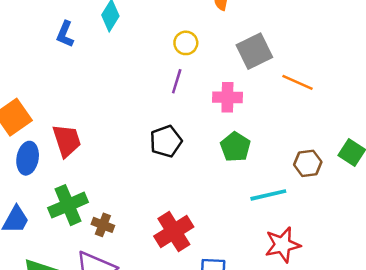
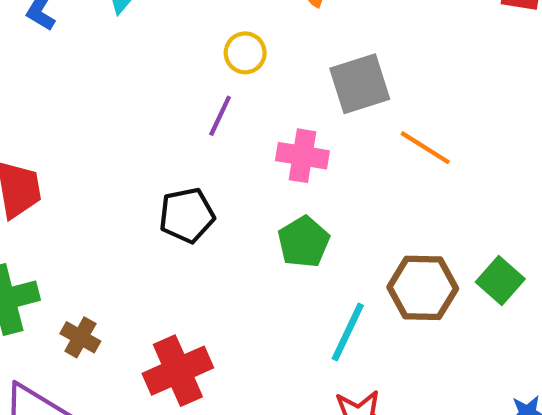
brown hexagon: (308, 163) -> (423, 288), size x1.4
cyan line: (268, 195) -> (348, 332), turned -60
brown cross: (103, 225) -> (80, 337), moved

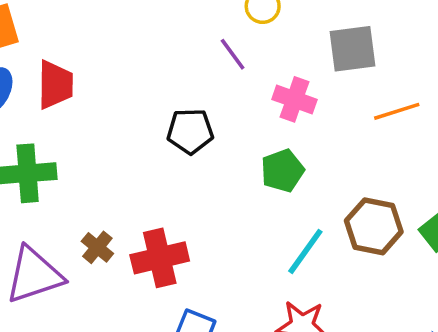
purple line: (220, 116) -> (233, 54), turned -72
orange line: (425, 148) -> (397, 111), turned -60
brown cross: (80, 337) -> (97, 247), moved

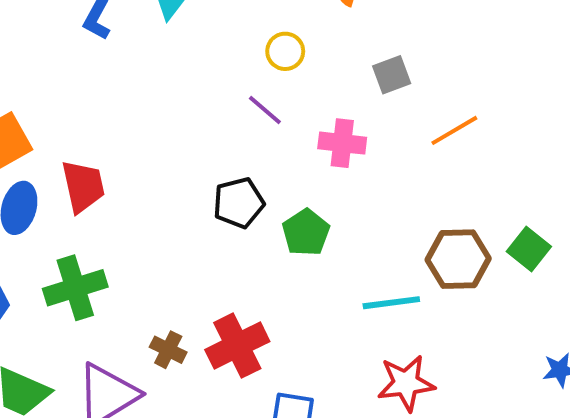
gray square: (352, 49) -> (392, 75), size x0.7
green pentagon: (282, 171) -> (306, 232), moved
cyan line: (305, 251) -> (391, 303), turned 60

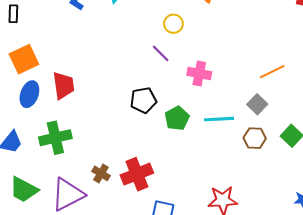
gray square: (392, 75) -> (257, 104), moved, turned -30
orange line: (454, 130) -> (272, 72), moved
brown hexagon: (458, 259) -> (255, 138), size x0.7
cyan line: (391, 303) -> (219, 119), moved

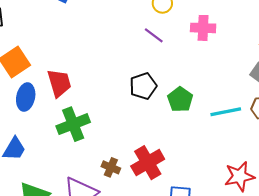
pink cross: (199, 73) -> (203, 28), moved
cyan line: (219, 119) -> (226, 112), moved
green cross: (55, 138) -> (73, 124), moved

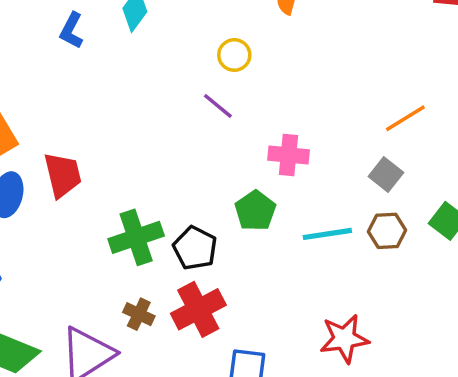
pink cross: (203, 28) -> (289, 155), moved
black pentagon: (143, 86) -> (195, 248), moved, turned -30
green cross: (73, 124) -> (136, 237), moved

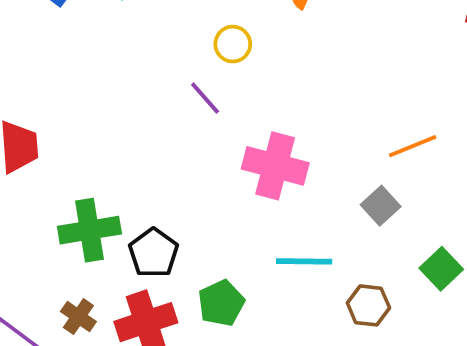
pink cross: (289, 155) -> (275, 166), size x1.4
green pentagon: (255, 211) -> (221, 303), moved
brown hexagon: (387, 231) -> (368, 305), moved

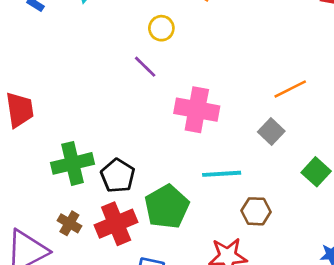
green pentagon: (221, 303) -> (167, 207), size x1.4
brown hexagon: (368, 305) -> (256, 211), moved

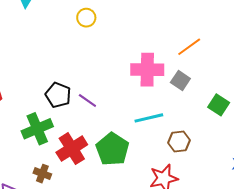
purple line: (145, 67) -> (87, 100), moved
pink cross: (197, 110) -> (147, 70), moved
black pentagon: (118, 176) -> (58, 95), moved
red cross: (116, 224) -> (72, 149), moved

